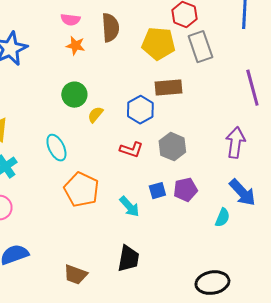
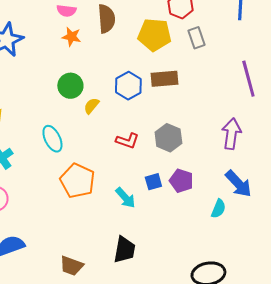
gray rectangle: (200, 47) -> (196, 38), size x0.7
blue hexagon: (140, 110) -> (128, 86), moved
purple pentagon: (185, 190) -> (181, 181), turned 30

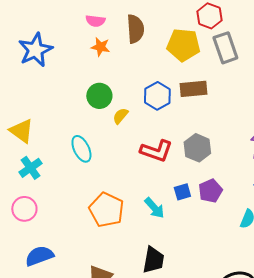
gray rectangle: (196, 38) -> (225, 48), size x1.4
red L-shape: (127, 141) -> (156, 151), size x1.4
orange pentagon: (77, 181) -> (106, 210), moved
purple pentagon: (181, 181) -> (210, 191), turned 30

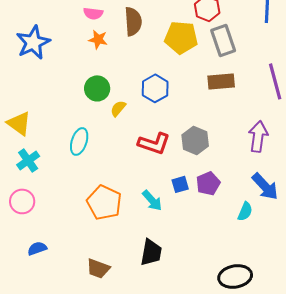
brown rectangle: (193, 89) -> (221, 81), moved
cyan ellipse: (81, 149) -> (79, 141), turned 44
blue semicircle: (39, 256) -> (37, 248), size x0.7

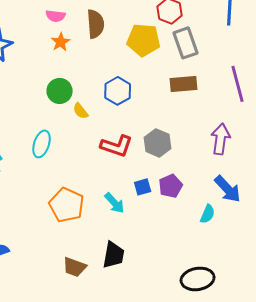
orange star: (98, 39) -> (61, 42), turned 30
yellow semicircle: (118, 108) -> (81, 111), turned -78
brown trapezoid: (98, 268) -> (75, 267), moved

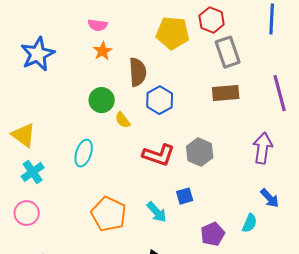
brown semicircle: (96, 24) -> (138, 72), moved
yellow pentagon: (144, 40) -> (173, 33), moved
purple pentagon: (171, 186) -> (213, 234), moved
blue arrow: (228, 189) -> (270, 198), size x0.7

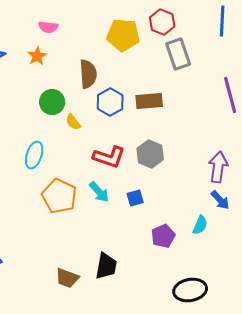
orange star: (103, 51) -> (37, 56), moved
brown rectangle: (226, 93) -> (149, 101), moved
purple arrow: (263, 148) -> (218, 167), moved
cyan arrow: (157, 212) -> (99, 192), moved
orange pentagon: (109, 214) -> (59, 196), moved

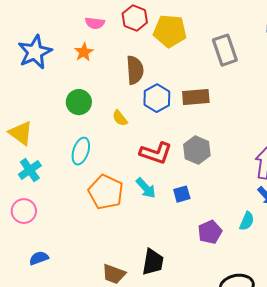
red hexagon: (162, 22) -> (135, 18), moved
green circle: (52, 102) -> (79, 102), moved

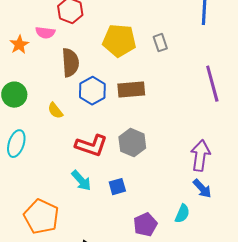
pink semicircle: (95, 23) -> (45, 33), moved
yellow pentagon: (170, 31) -> (119, 41), moved
gray rectangle: (225, 50) -> (160, 43), size x0.6
orange pentagon: (106, 192) -> (41, 217), moved

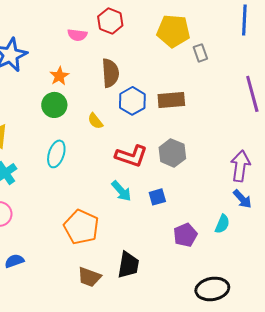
pink semicircle: (45, 33) -> (77, 35), moved
yellow pentagon: (119, 41) -> (173, 31), moved
orange star: (19, 45) -> (59, 76), moved

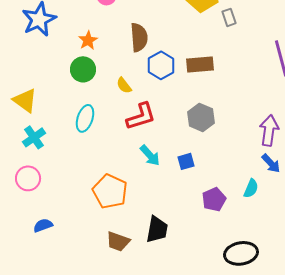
red L-shape: (131, 156) -> (141, 116), moved, turned -36

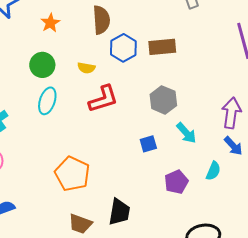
green circle: (83, 69) -> (42, 65), moved
yellow semicircle: (124, 85) -> (86, 68), turned -42
cyan arrow: (150, 155) -> (186, 133), moved

